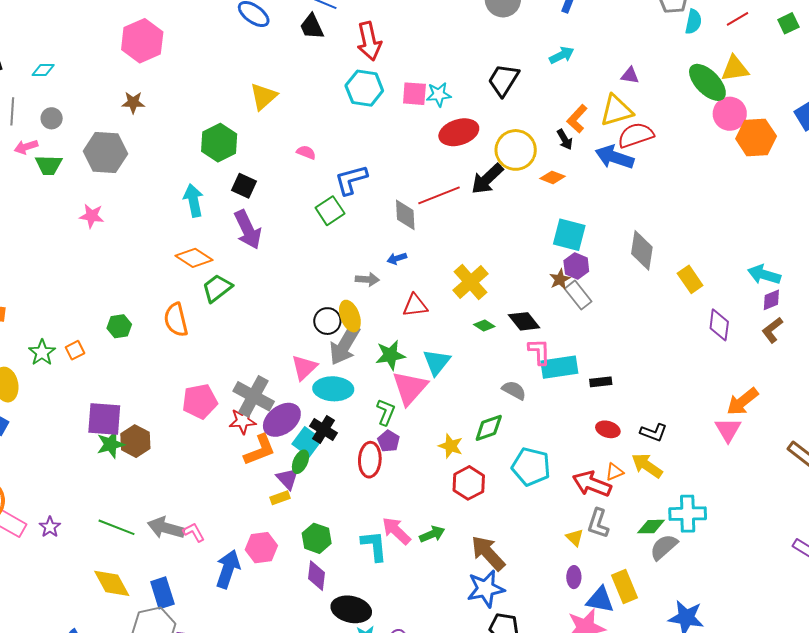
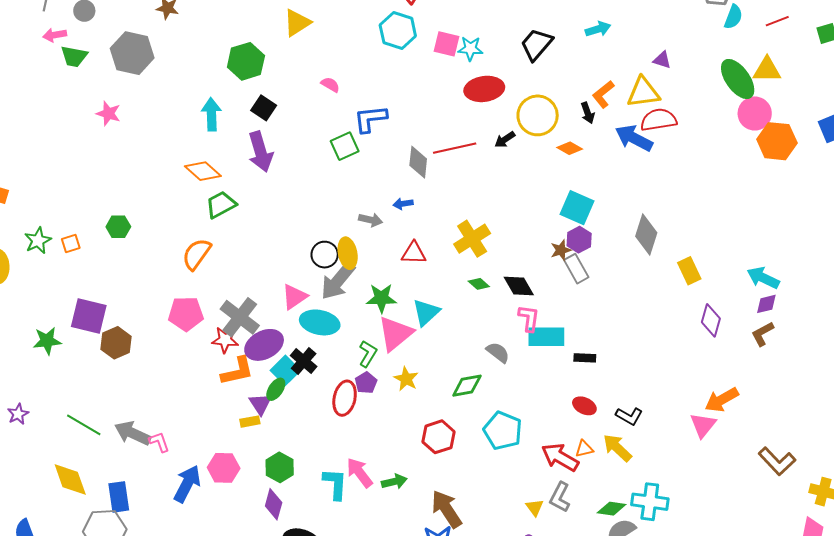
black arrow: (487, 179) -> (505, 140), size x0.6
orange semicircle: (176, 320) -> (197, 254), moved, turned 40
green star: (111, 444) -> (47, 341), moved
yellow star: (451, 446) -> (406, 379), moved

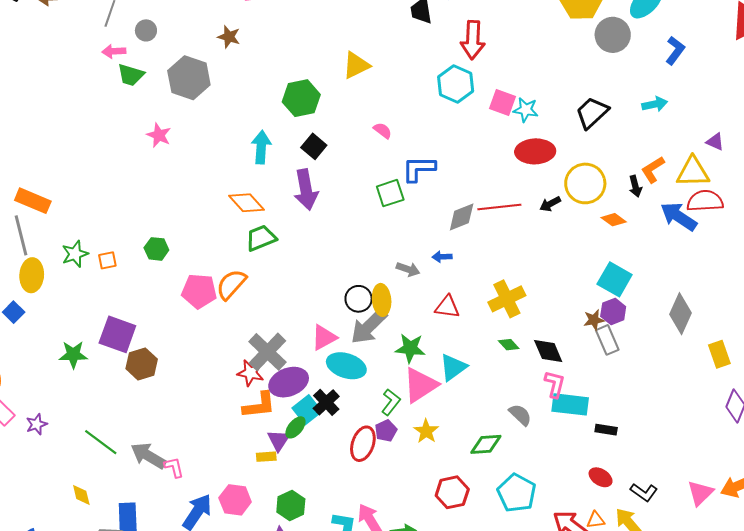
gray diamond: (418, 162) -> (462, 217), turned 56
pink pentagon: (186, 314) -> (199, 291), moved
pink triangle: (703, 425) -> (700, 493), moved
yellow diamond: (70, 480) -> (81, 495), size x0.6

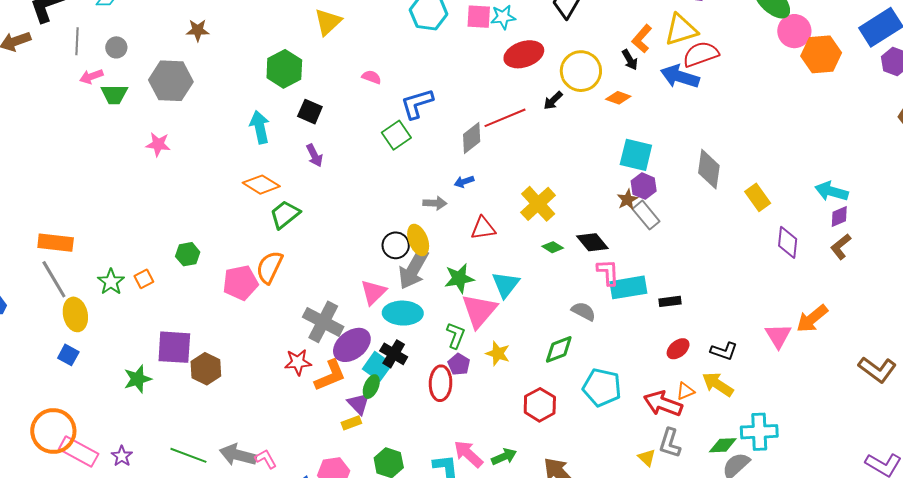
purple arrow: (306, 190) -> (314, 155), size x0.6
red star: (250, 373) -> (298, 362), moved
red ellipse: (601, 477) -> (678, 349), turned -55

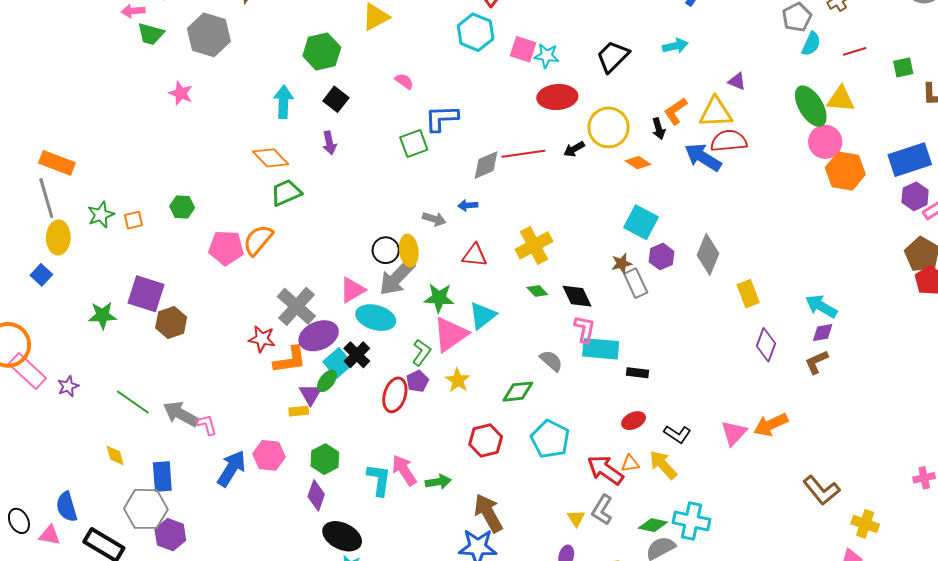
purple hexagon: (644, 186) -> (662, 257), moved

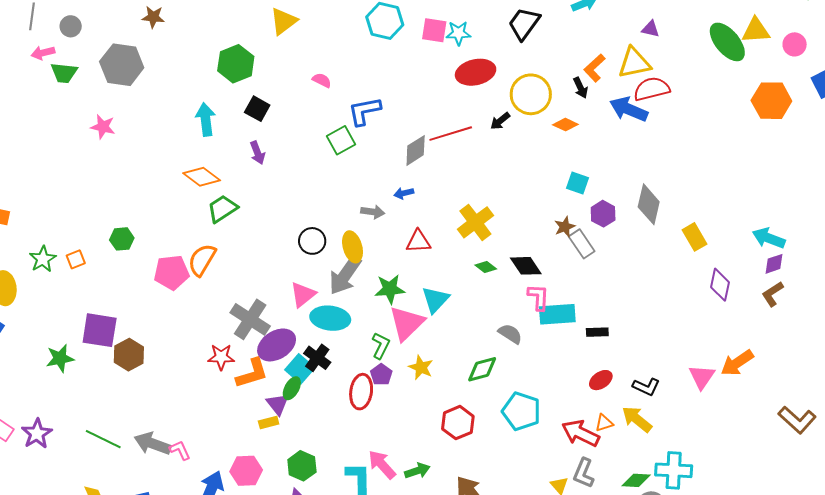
pink circle: (825, 142) -> (795, 44), moved, size x0.7
cyan square: (641, 222) -> (577, 183), size x0.7
black circle: (386, 250) -> (312, 241), moved
purple star: (68, 386) -> (37, 434), size x1.4

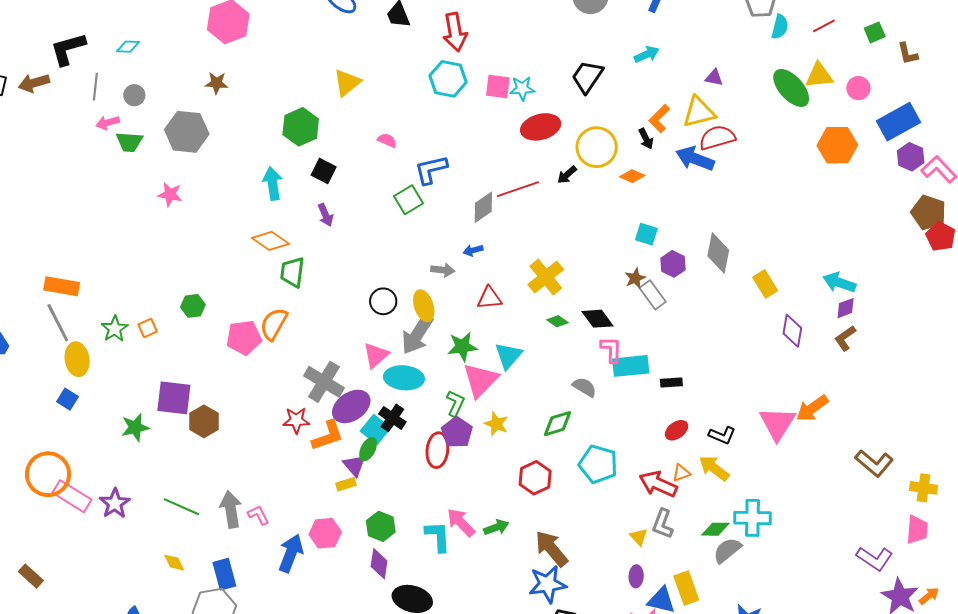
green trapezoid: (222, 209) -> (292, 272), turned -48
purple pentagon: (381, 375) -> (457, 432), size x1.4
pink triangle: (702, 377) -> (777, 423), size x1.4
gray arrow: (153, 444) -> (231, 509), turned 63

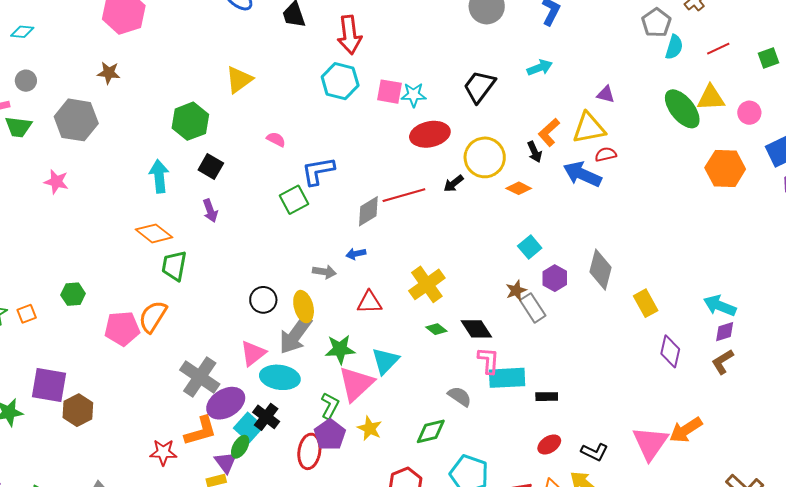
red semicircle: (717, 138) -> (606, 154), size x0.6
cyan square: (646, 234) -> (530, 247), turned 30
red star: (296, 420) -> (163, 452), moved

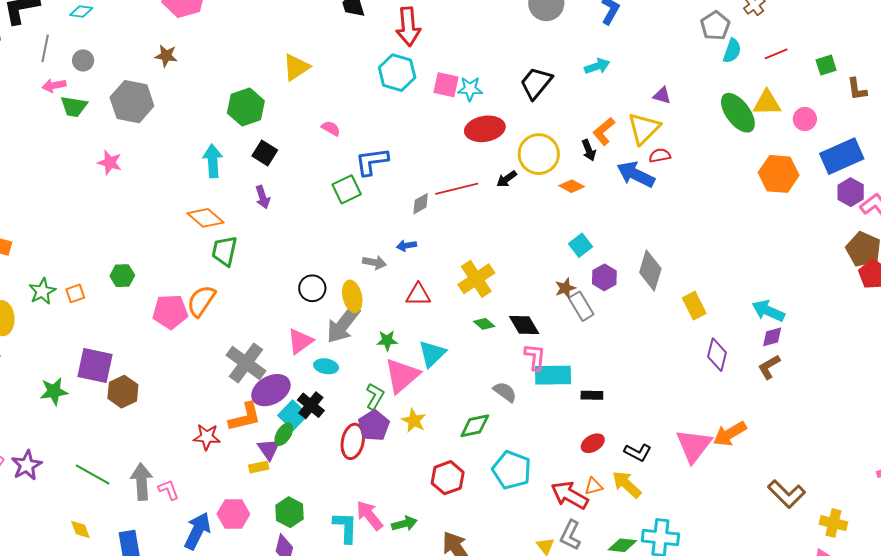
yellow triangle: (589, 128) -> (644, 128), turned -36
gray diamond: (368, 211) -> (421, 204), size x0.7
green star: (340, 349) -> (387, 341), size x0.7
cyan ellipse: (280, 377) -> (326, 366), size x0.6

